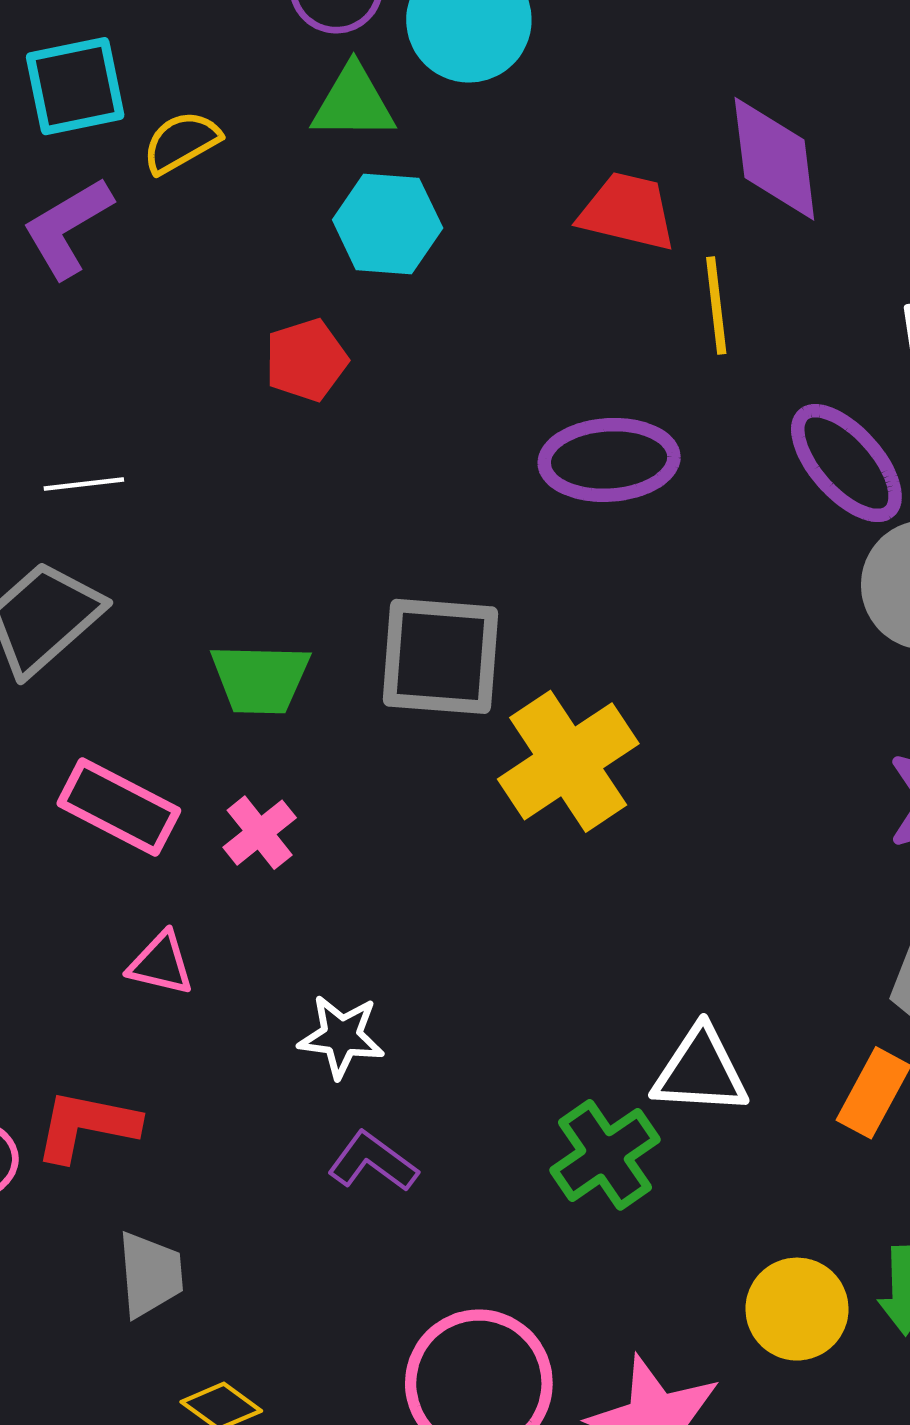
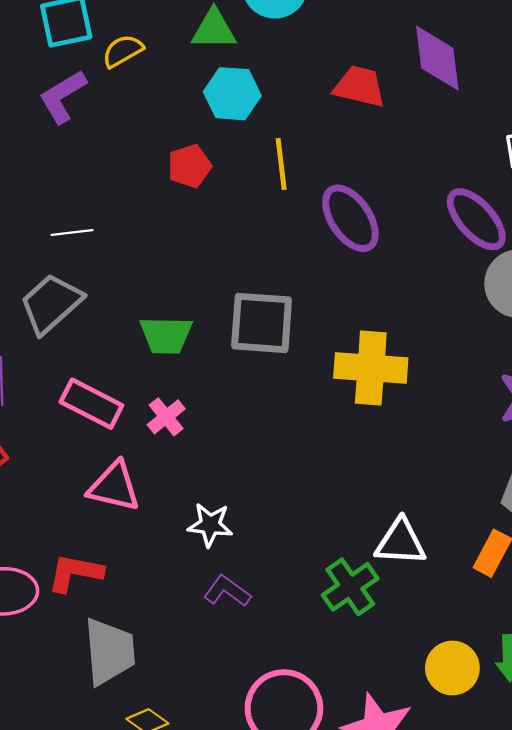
yellow line: (716, 306) -> (281, 164), moved
purple ellipse: (609, 460) -> (350, 218), turned 60
yellow cross: (568, 761) -> (371, 368), moved, turned 38
pink triangle: (161, 964) -> (114, 487), size x1.5
gray trapezoid: (150, 1274) -> (109, 651), size x1.5

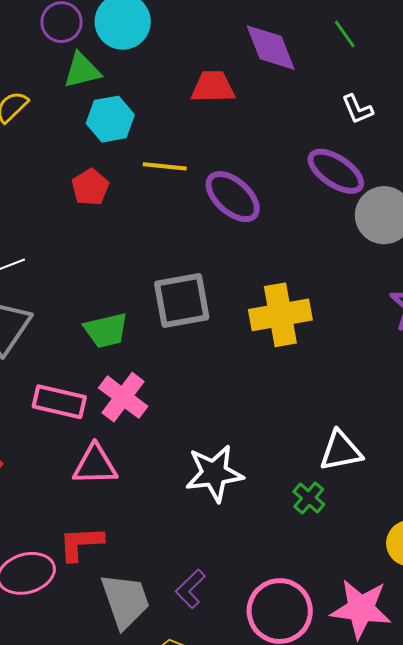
yellow line: (281, 164) -> (165, 166), turned -63
pink cross: (166, 417) -> (123, 397), size x1.5
white star: (210, 525) -> (214, 473), moved, size x1.5
green cross: (350, 587) -> (309, 498), size x0.7
purple L-shape: (227, 591) -> (190, 589), moved, turned -66

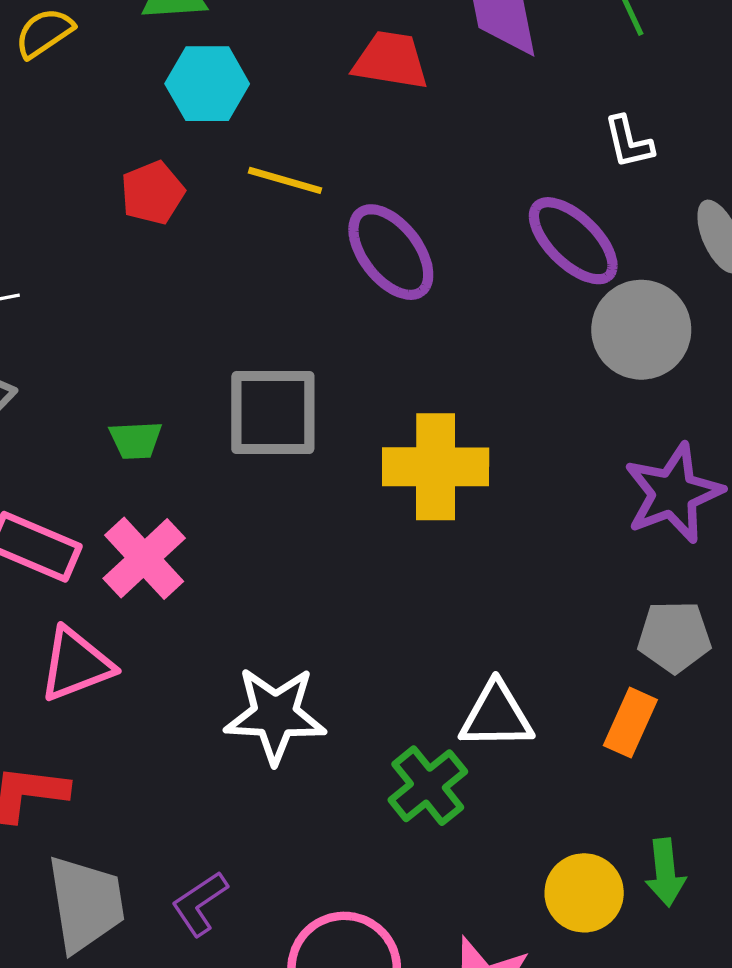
green trapezoid: (106, 330) -> (136, 440), size x0.7
pink triangle: (95, 465) -> (76, 664), turned -30
green cross: (309, 498) -> (428, 786), size x1.4

